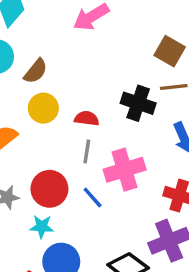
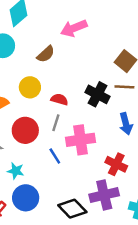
brown semicircle: (36, 71) -> (46, 54), moved
red circle: (49, 189) -> (25, 130), moved

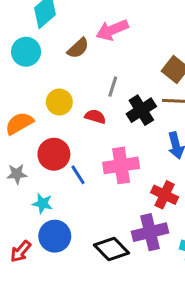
brown semicircle: (46, 54) -> (78, 48), moved
black cross: (97, 94) -> (141, 110), turned 30
gray line: (56, 123) -> (113, 87), moved
blue line: (55, 156) -> (78, 175), moved

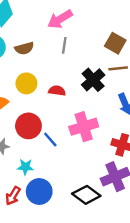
brown semicircle: (78, 48) -> (24, 48), moved, turned 36
gray line: (113, 87) -> (64, 45), moved
red arrow: (21, 251) -> (13, 196), moved

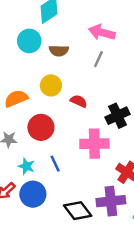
pink arrow: (60, 19) -> (102, 32), turned 30
black cross: (93, 80) -> (118, 116), moved
blue line: (50, 139) -> (55, 164), moved

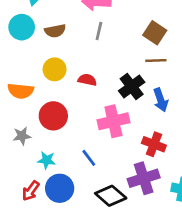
orange semicircle: (16, 98) -> (21, 91), turned -140
blue line: (55, 164) -> (89, 158), moved

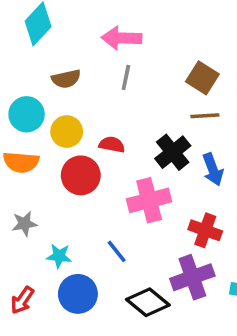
cyan circle: (22, 27) -> (27, 114), moved
red circle: (53, 116) -> (81, 175), moved
red arrow: (31, 191) -> (22, 300), moved

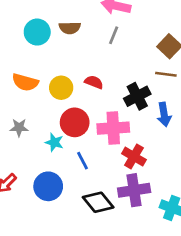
cyan circle: (27, 114) -> (37, 32), moved
yellow circle: (67, 132) -> (61, 88), moved
red circle: (81, 175) -> (75, 122), moved
red cross: (205, 230) -> (134, 157), moved
cyan star: (59, 256) -> (54, 142), moved

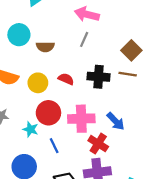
brown semicircle: (70, 28) -> (45, 47), moved
black cross: (137, 96) -> (99, 77), moved, turned 30
blue arrow: (164, 114) -> (116, 121), moved, turned -36

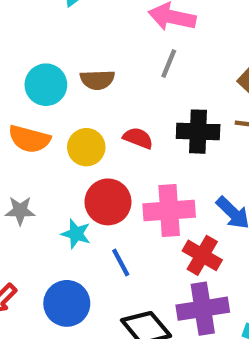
cyan circle: (19, 35) -> (46, 85), moved

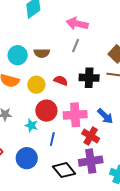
blue line: (121, 262) -> (52, 139), turned 40

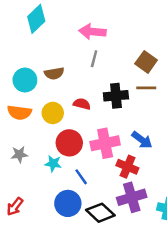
blue line: (52, 139) -> (81, 177), turned -40
blue circle: (27, 158) -> (68, 203), moved

